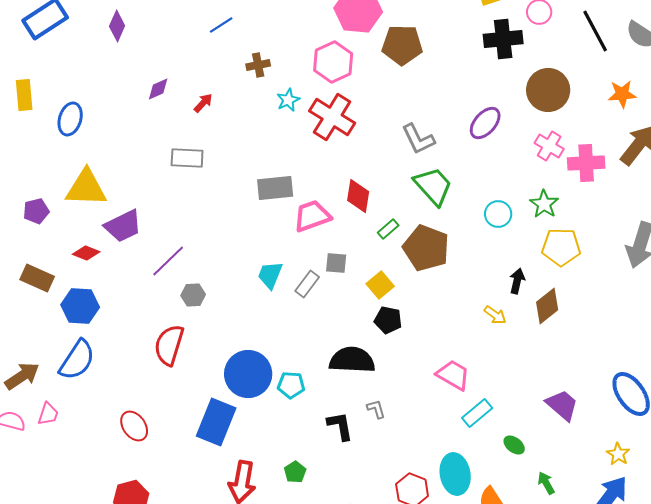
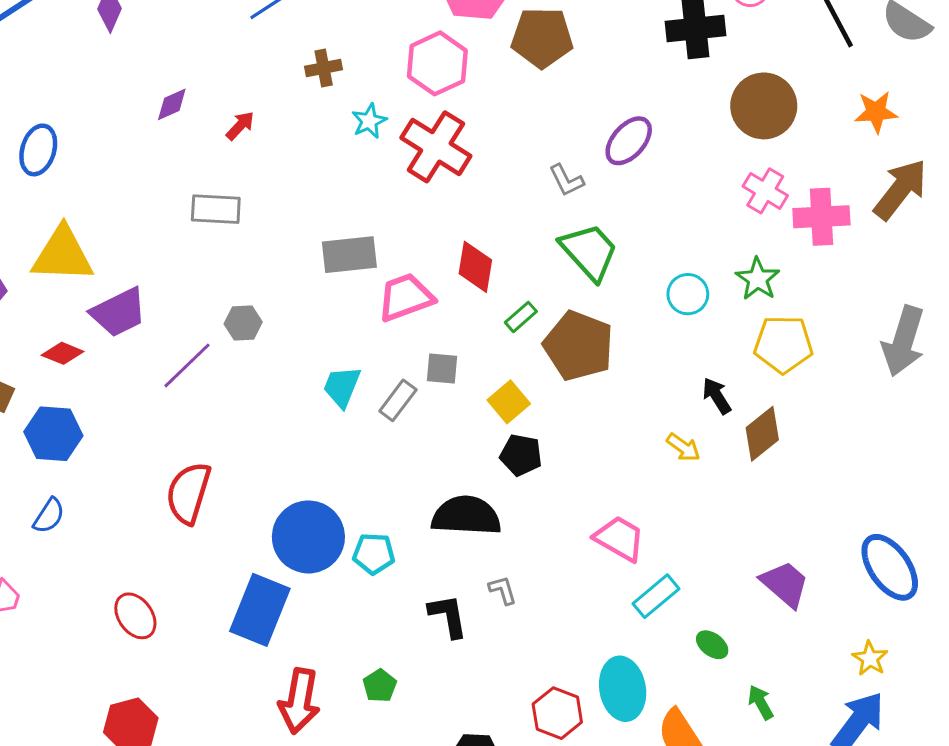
purple ellipse: (485, 123) -> (629, 141), moved
gray L-shape: (418, 139) -> (566, 180), size x0.7
black arrow: (517, 281) -> (717, 396), turned -45
gray hexagon: (193, 295) -> (243, 323), moved
blue semicircle: (77, 360) -> (49, 516), size x0.6

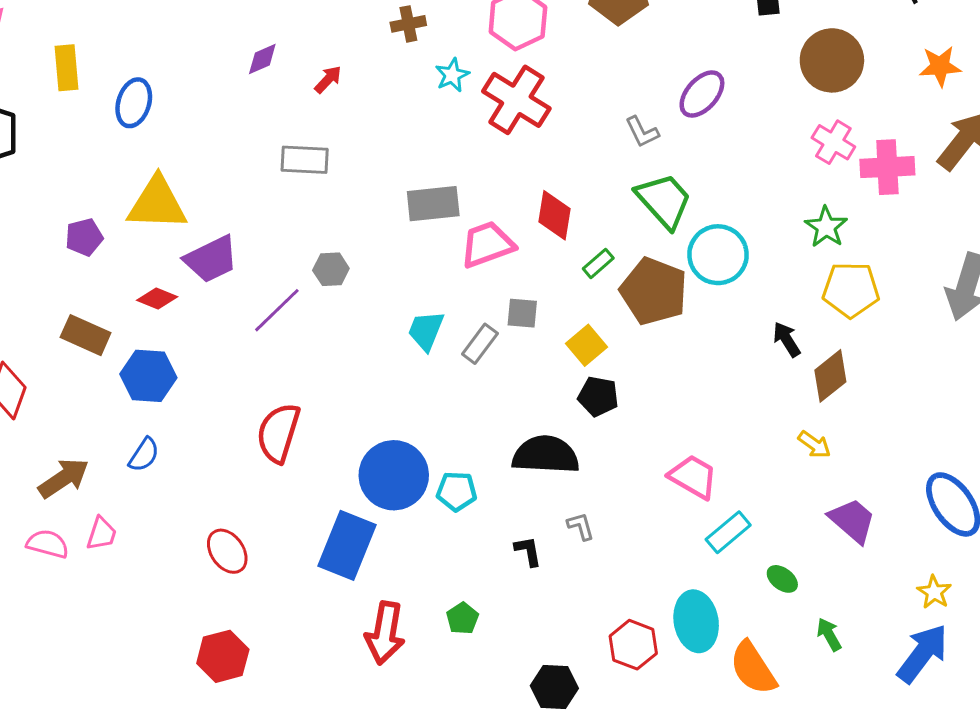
cyan circle: (688, 294) -> (718, 255), moved, size x1.5
yellow arrow: (683, 447) -> (814, 445), moved
black L-shape: (448, 616) -> (528, 551), size x0.7

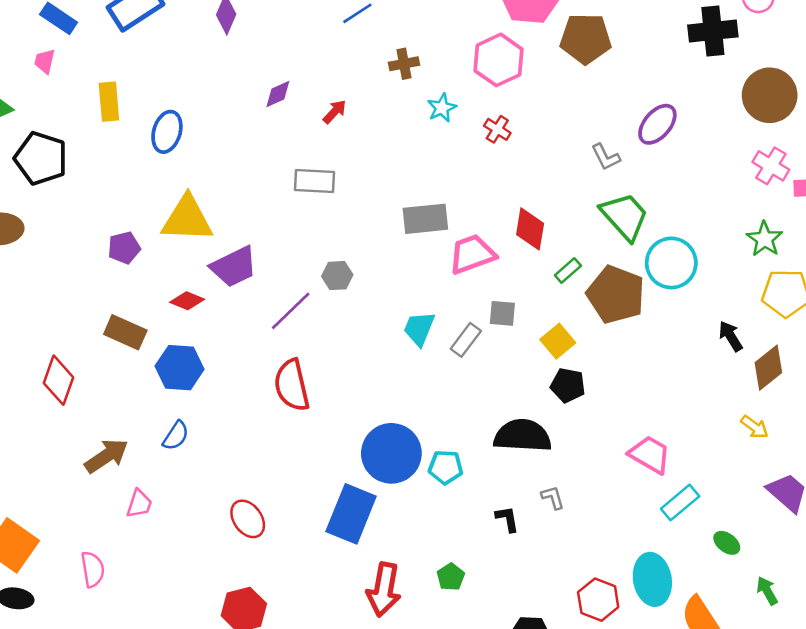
red cross: (516, 100) -> (497, 129), size x0.5
red semicircle: (278, 433) -> (292, 385), moved, turned -30
pink semicircle: (48, 544) -> (93, 569), moved, turned 66

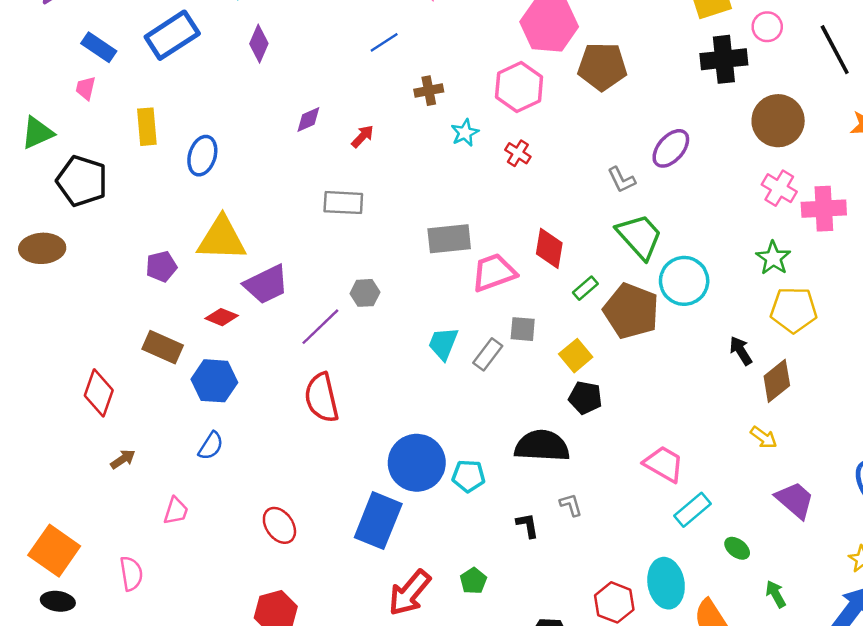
brown arrow: (106, 456) -> (123, 459), moved, size x0.6
red arrow: (384, 590) -> (409, 593), turned 30

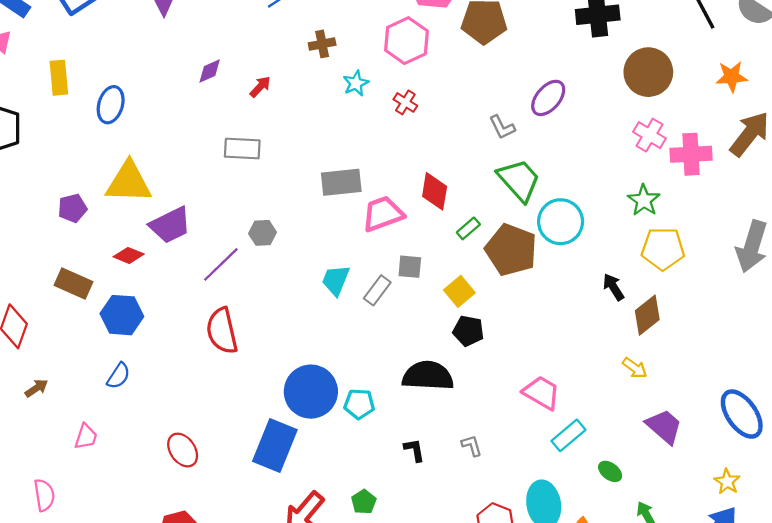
gray L-shape: (571, 505) -> (472, 446), moved

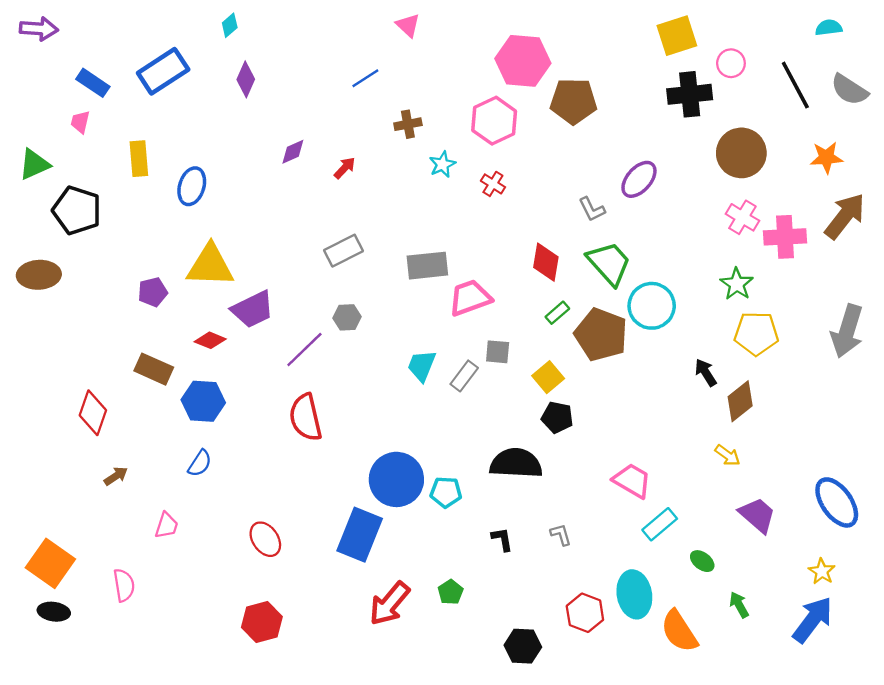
gray rectangle: (242, 149) -> (344, 251), moved, turned -30
red diamond: (435, 191) -> (546, 262), moved

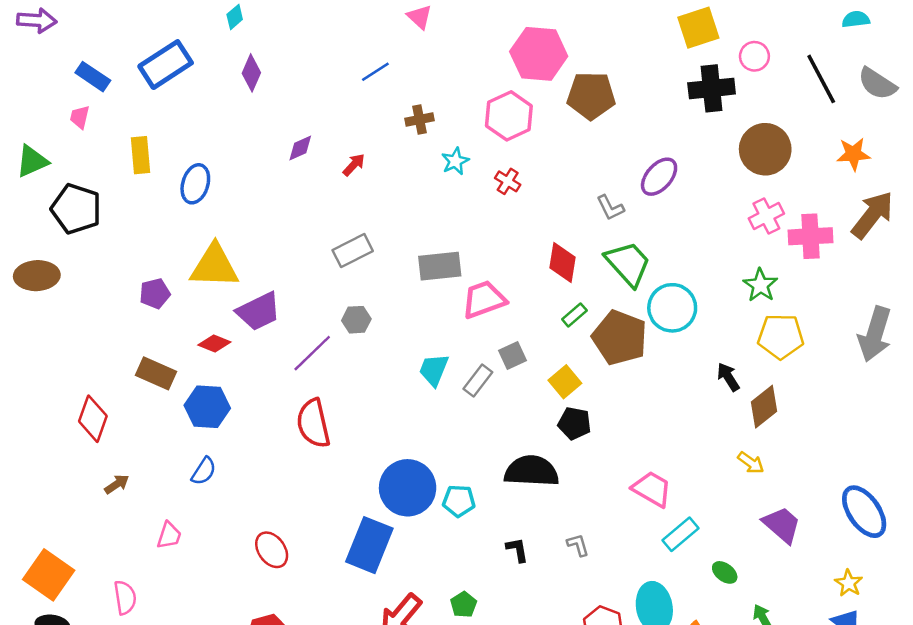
pink cross: (742, 217) -> (766, 216), turned 32
gray square: (498, 352) -> (512, 355), turned -30

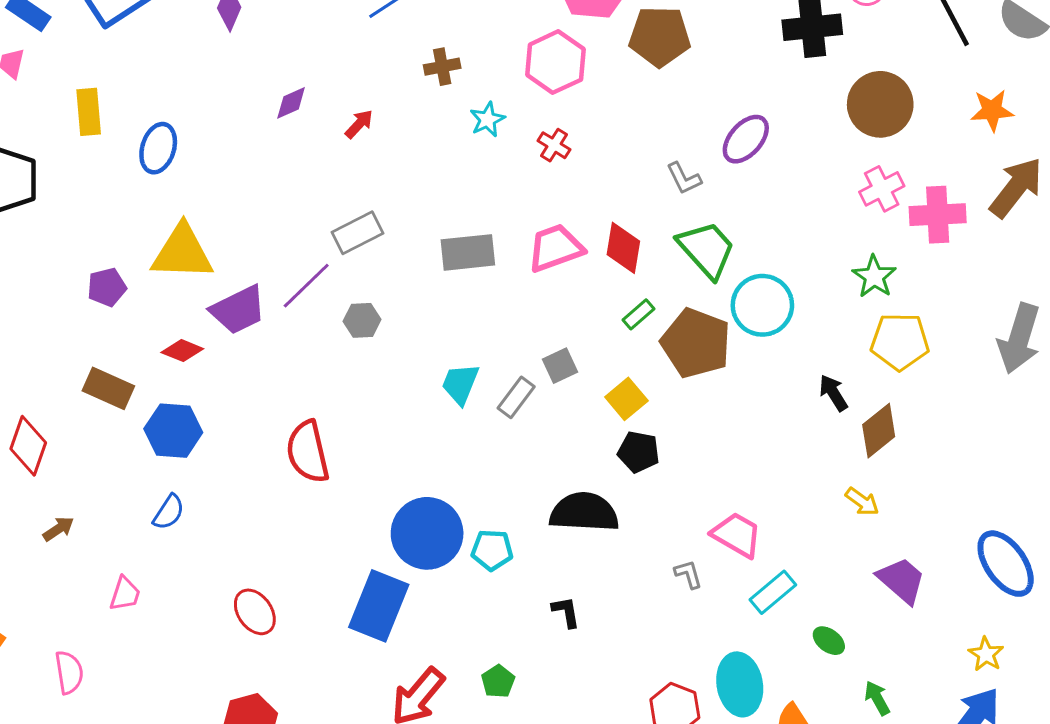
pink trapezoid: (484, 299) -> (555, 248), moved
purple line: (312, 353) -> (306, 286), moved
gray L-shape: (578, 545) -> (688, 574), moved

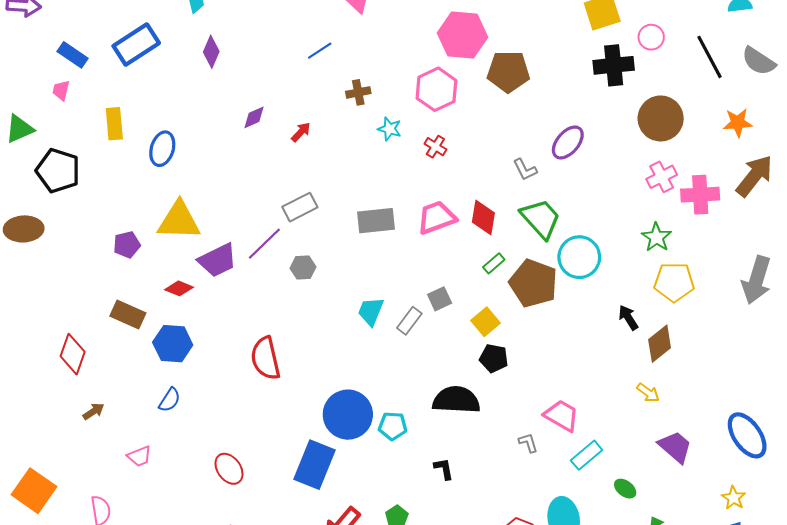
cyan star: (487, 119) -> (390, 129), turned -30
pink trapezoid: (125, 594) -> (139, 456), turned 50

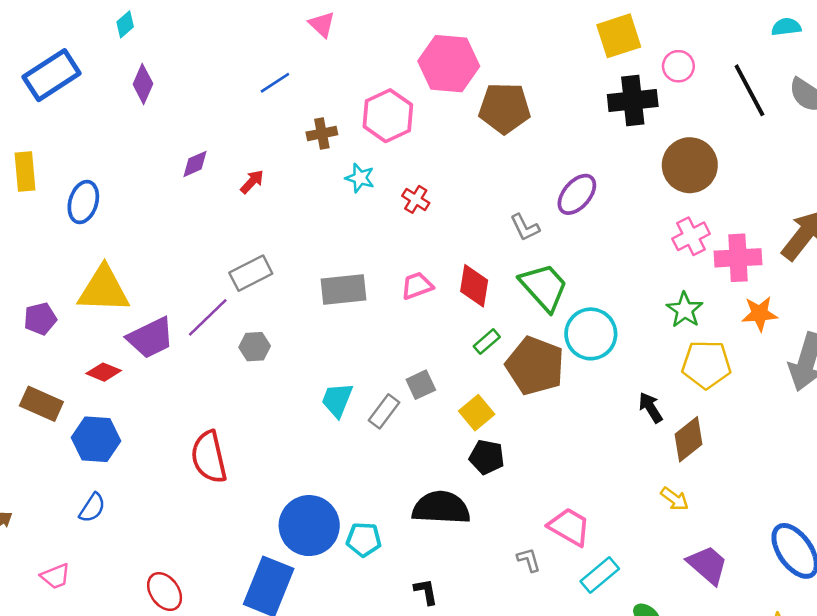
pink hexagon: (436, 89) -> (388, 116), moved
orange star: (738, 123) -> (760, 314), moved
pink trapezoid: (436, 218) -> (417, 286), size x0.7

